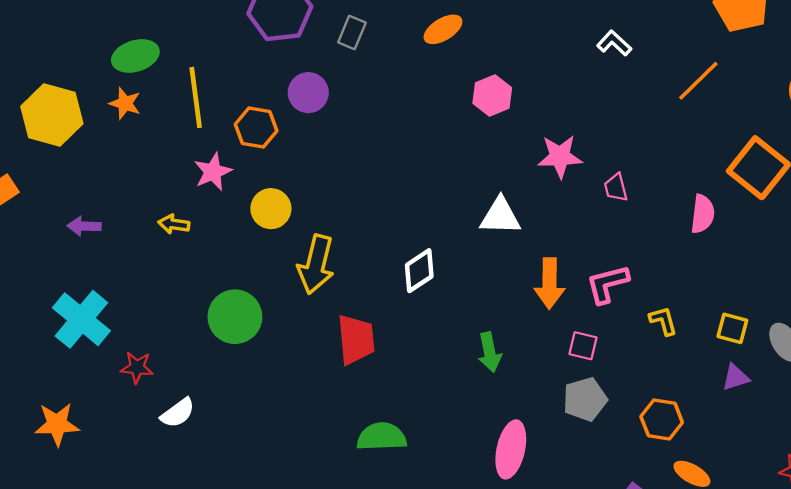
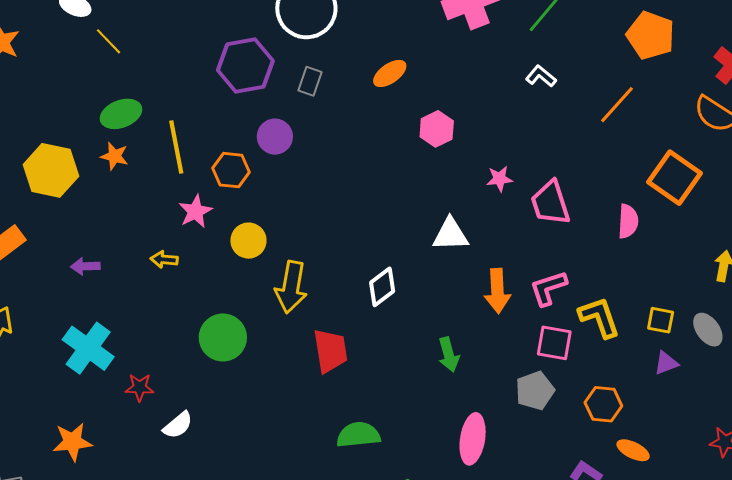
pink star: (560, 156) -> (499, 179), size x0.7
pink trapezoid: (616, 188) -> (550, 203), size x1.8
yellow L-shape: (663, 321) -> (599, 317), size x1.6
pink square: (583, 346) -> (554, 343), moved, size x1.4

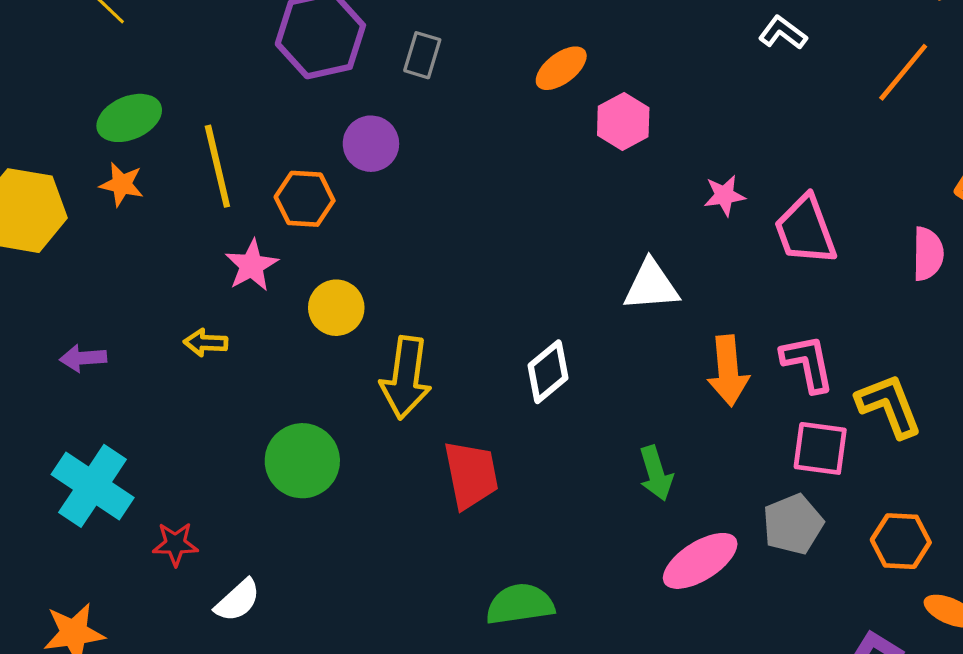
orange ellipse: (390, 73) -> (561, 68), moved
pink L-shape: (548, 288) -> (808, 363), turned 99
pink ellipse: (473, 439) -> (700, 561), moved, turned 51

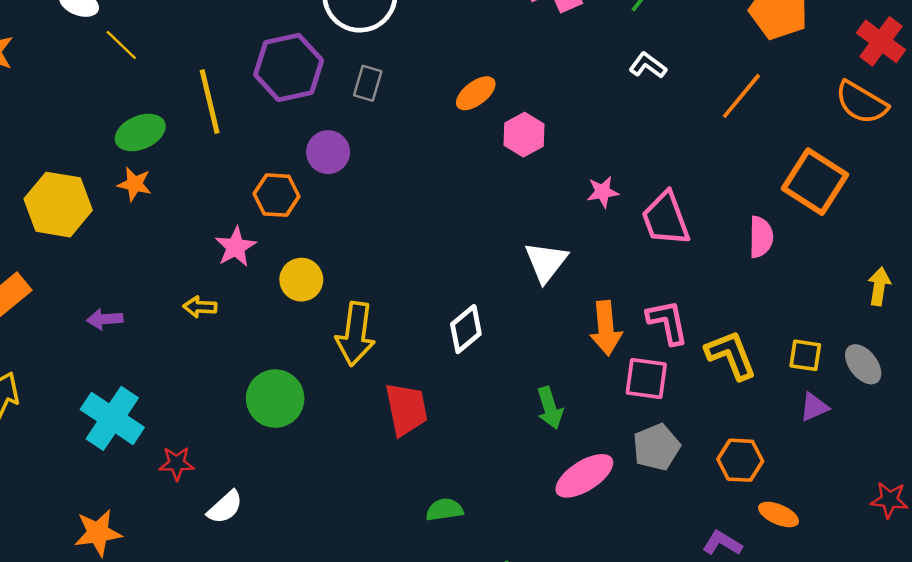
yellow line: (217, 166) -> (210, 102), moved
white triangle: (651, 286) -> (546, 262), turned -48
pink square: (820, 448) -> (646, 379), moved
green semicircle: (520, 604) -> (444, 510), size x0.7

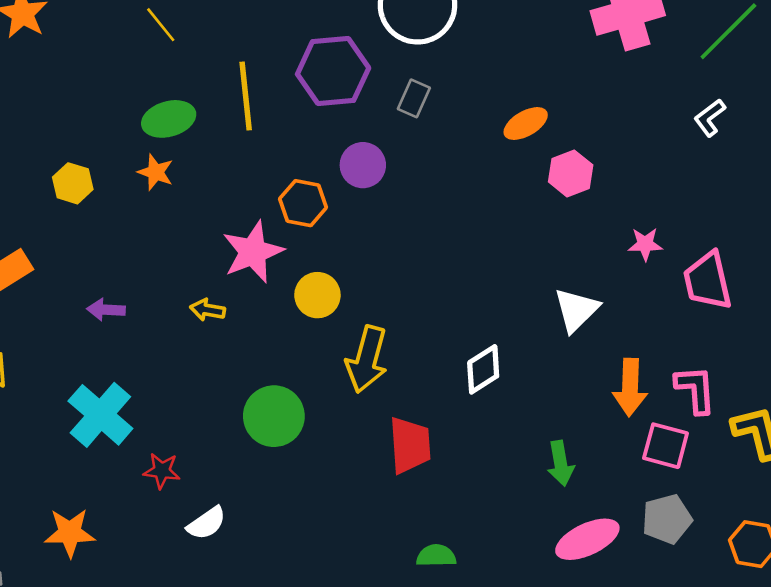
white L-shape: (648, 65) -> (710, 118), turned -81
yellow hexagon: (58, 205) -> (73, 183), size x0.6
pink star: (235, 247) -> (253, 252), size x1.4

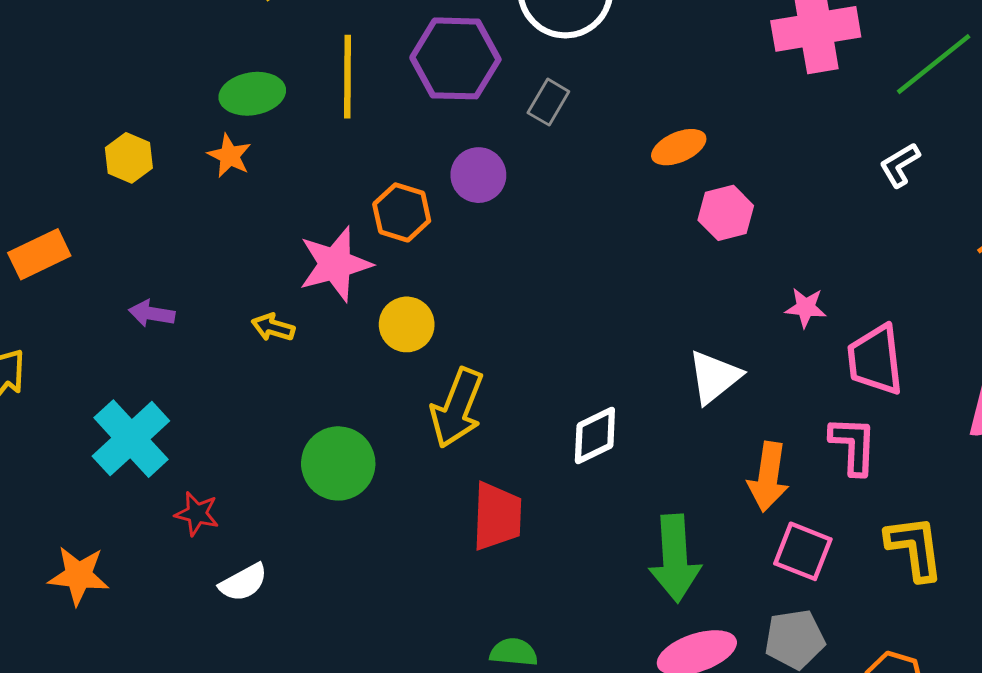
pink L-shape: (695, 389) -> (853, 445), moved
green arrow: (561, 463) -> (675, 558), size x1.6

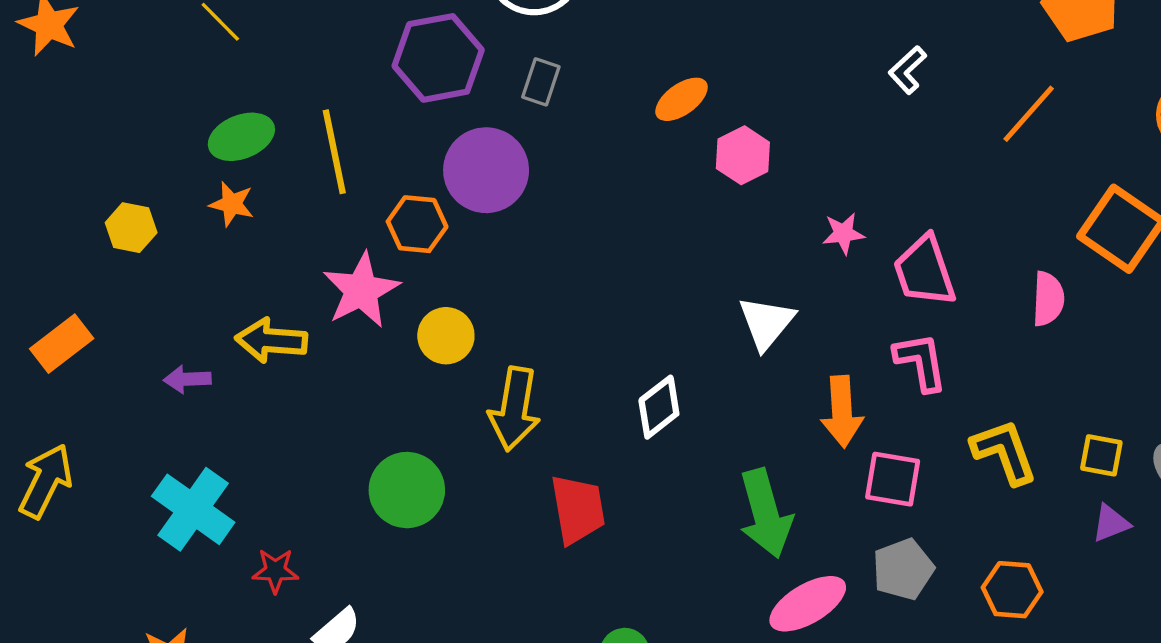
yellow line: (347, 77) -> (334, 152), moved
purple circle: (478, 175) -> (486, 170), size x1.5
yellow arrow: (273, 327) -> (271, 340), moved, size x1.6

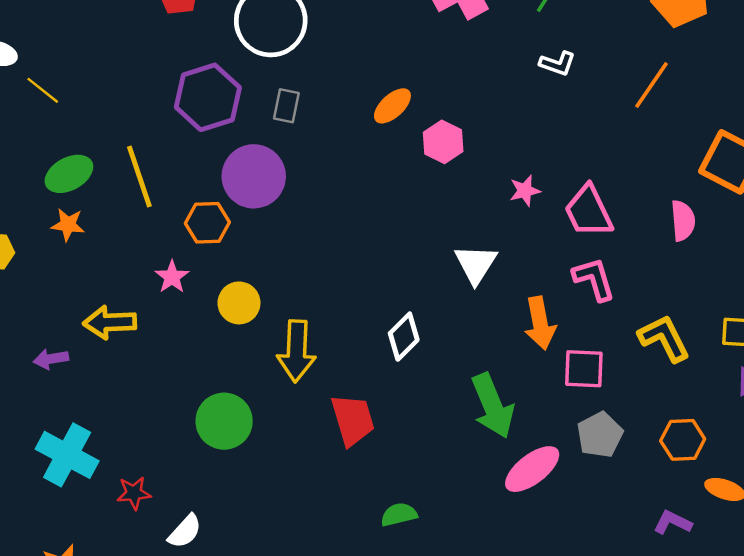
white L-shape: (907, 70) -> (558, 64), turned -111
pink star: (361, 290) -> (172, 277), size x0.6

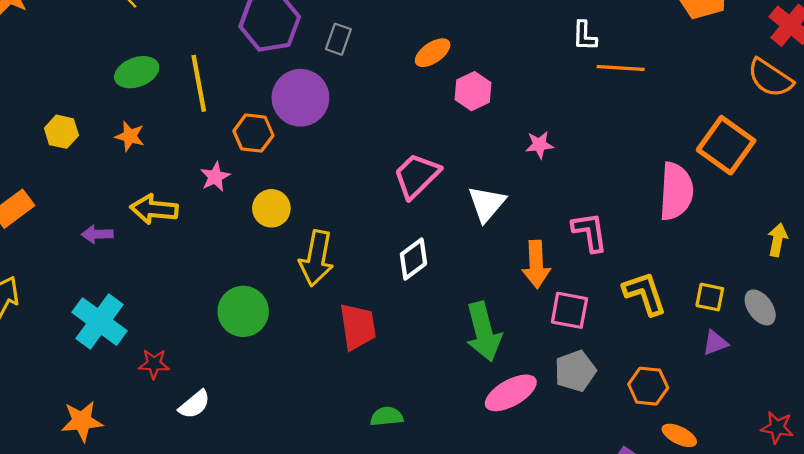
white L-shape: (558, 64) -> (585, 36), turned 64
orange line: (652, 85) -> (621, 68), moved, turned 51
pink trapezoid: (589, 211) -> (417, 176), moved, turned 63
pink semicircle: (683, 221) -> (676, 191), size x1.6
orange star: (68, 225) -> (130, 136), moved

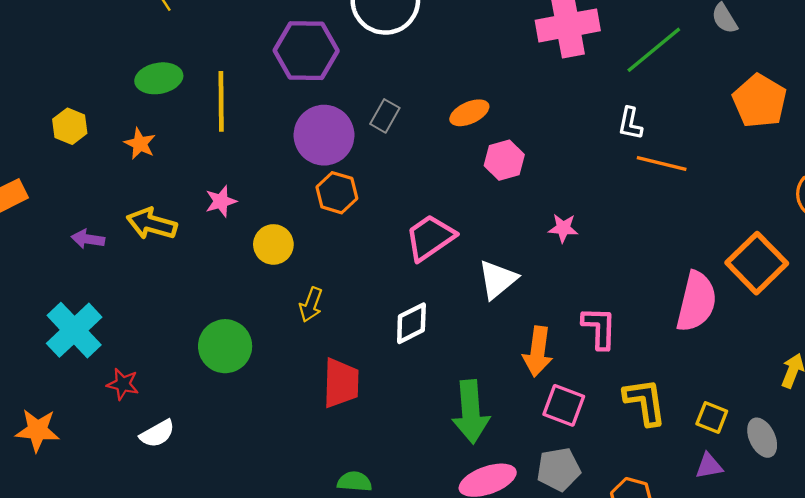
gray rectangle: (338, 39) -> (385, 116), moved
orange hexagon: (253, 133) -> (337, 193), moved
yellow arrow: (316, 258) -> (311, 305), size x0.6

